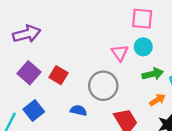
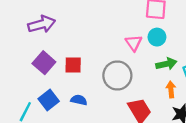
red square: (58, 75) -> (73, 65), turned -30
orange arrow: (157, 100) -> (171, 89), turned -63
blue semicircle: (79, 110) -> (79, 100), moved

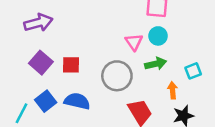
green arrow: (166, 64) -> (156, 64), moved
blue semicircle: (79, 100) -> (77, 101), size x1.5

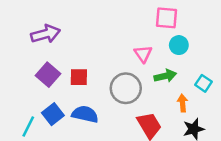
cyan circle: (158, 36) -> (179, 45), moved
cyan square: (193, 71) -> (204, 83), turned -35

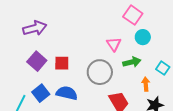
pink square: (166, 18) -> (133, 15), turned 30

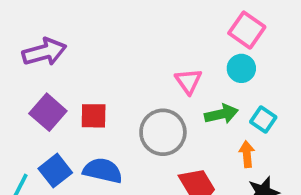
pink square: (133, 15) -> (247, 30), moved
cyan square: (163, 68) -> (263, 119), moved

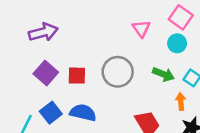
pink triangle: (188, 81) -> (141, 28), moved
green arrow: (221, 114) -> (163, 74), turned 35
gray circle: (163, 132) -> (118, 72), moved

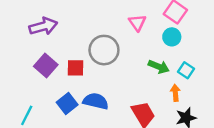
gray circle: (118, 72) -> (104, 50), moved
blue square: (51, 113) -> (67, 104), moved
blue semicircle: (83, 113) -> (96, 101), moved

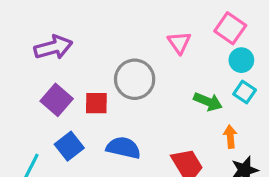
cyan circle: (172, 37) -> (241, 60), moved
cyan square: (186, 70) -> (245, 92), moved
blue square: (67, 104) -> (69, 146), moved

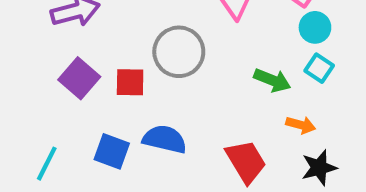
orange arrow: (230, 137) -> (301, 125), turned 110
blue square: (69, 146) -> (112, 151), moved, turned -32

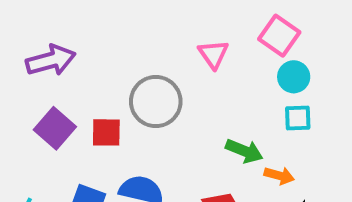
cyan square: (319, 68) -> (298, 118), turned -36
green arrow: (272, 80) -> (244, 151), moved

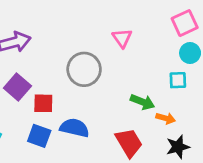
pink square: (279, 36) -> (185, 23), moved, turned 30
cyan circle: (294, 77) -> (190, 53), moved
red square: (106, 132) -> (43, 103), moved

